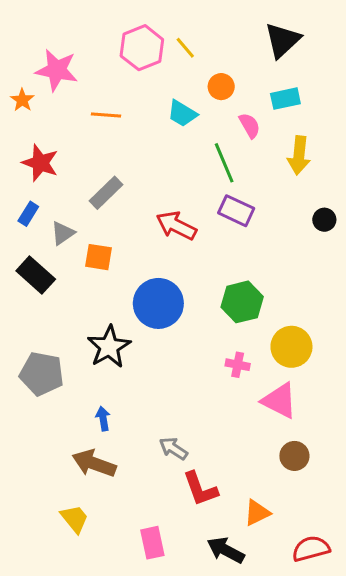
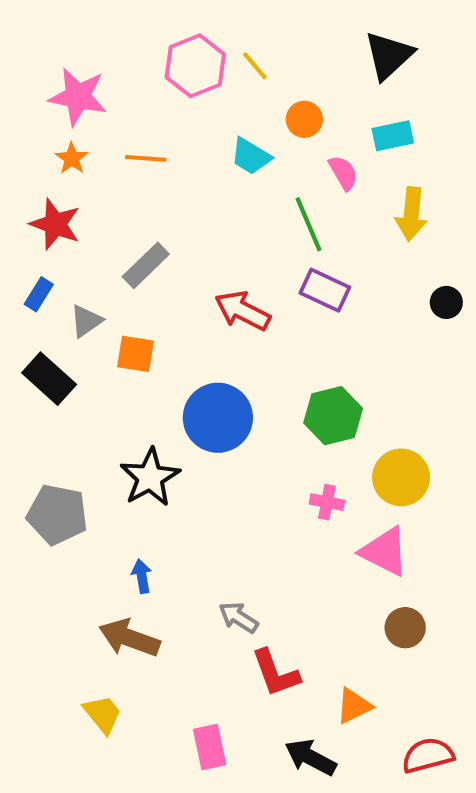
orange star: (22, 100) -> (72, 158), moved

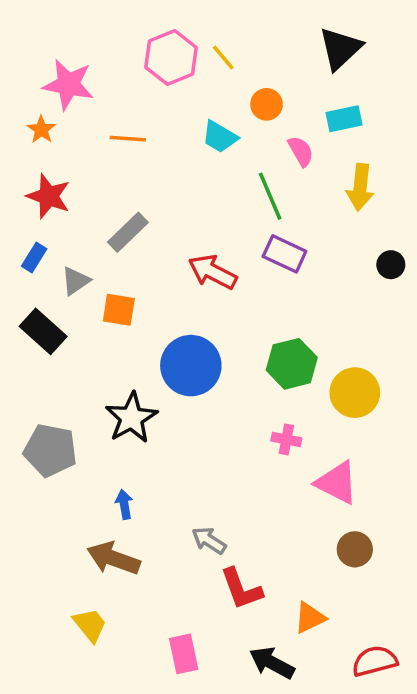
orange star: (72, 158) -> (41, 130), moved
yellow circle: (401, 477) -> (355, 393), moved

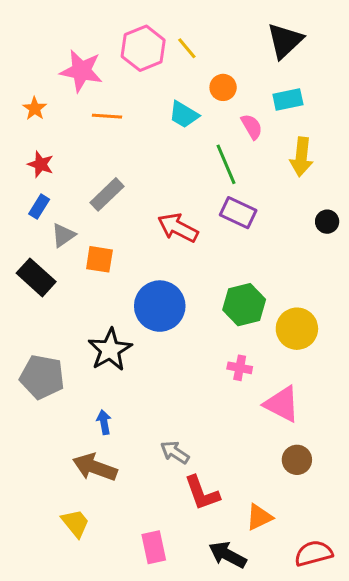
pink star: (68, 85) -> (81, 71), moved
red star: (49, 196) -> (41, 164), size x0.7
blue rectangle: (34, 257) -> (39, 207), moved

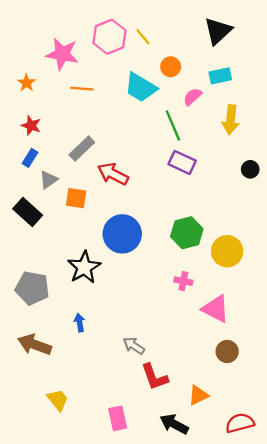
cyan trapezoid: (184, 115) -> (141, 87), size x1.4
pink semicircle: (252, 127) -> (193, 97), turned -102
red arrow: (178, 228) -> (113, 174), moved
brown arrow: (95, 467) -> (35, 345), moved

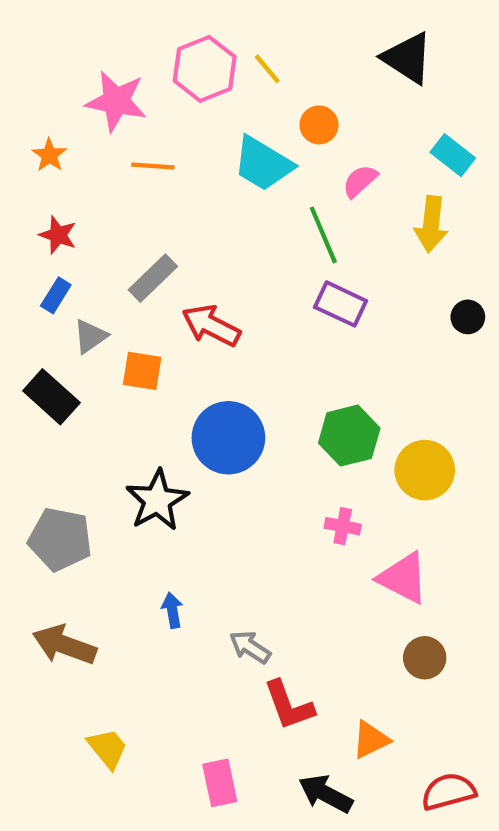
black triangle: (218, 31) -> (407, 58), turned -44
cyan rectangle: (220, 76) -> (453, 155), moved, turned 50
blue arrow: (80, 323) -> (172, 610), moved

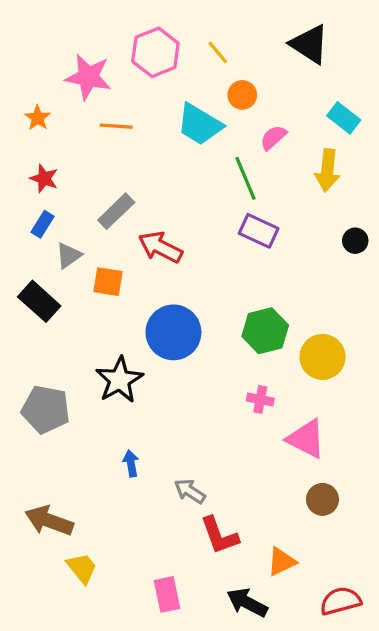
yellow line: (267, 69) -> (218, 52), moved
brown arrow: (64, 645) -> (49, 521), moved

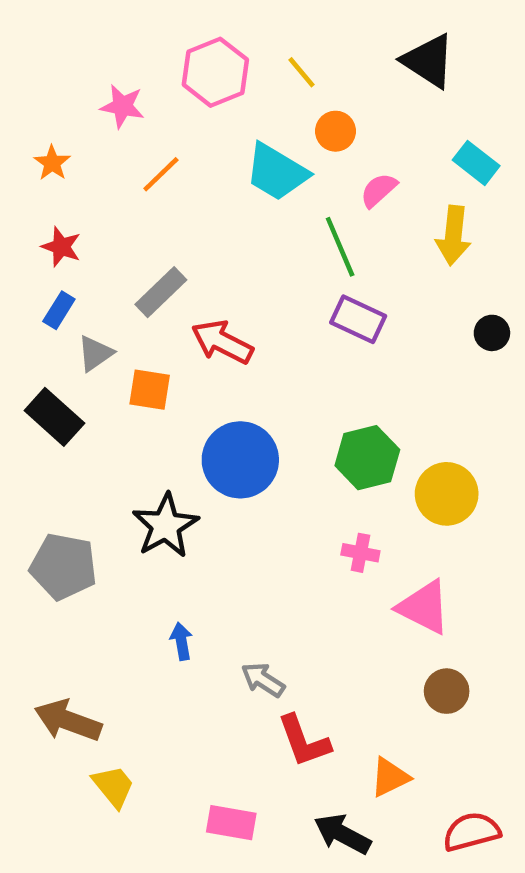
pink star: (88, 77) -> (122, 106), size x0.7
orange line: (116, 126) -> (161, 174), turned -48
pink rectangle: (167, 594) -> (231, 823), turned -68

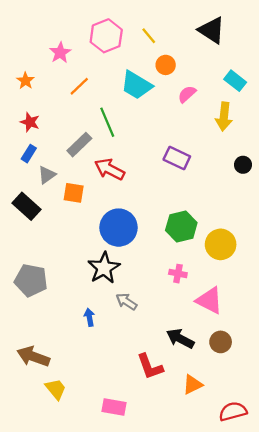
pink star: (122, 106) -> (60, 53), turned 30
green line: (340, 247) -> (107, 122), moved
black star: (165, 526) -> (104, 268), moved
gray arrow: (263, 680) -> (126, 302), moved
black arrow: (342, 834) -> (180, 339), moved

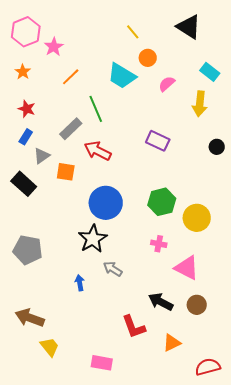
pink hexagon: (106, 36) -> (26, 32), moved

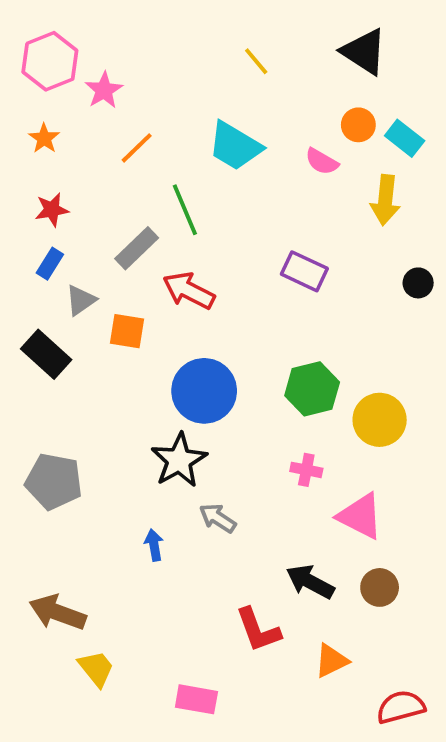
orange circle: (148, 58) -> (358, 125), moved
pink semicircle: (167, 84) -> (322, 161), turned -108
red star: (27, 109) -> (52, 210), turned -30

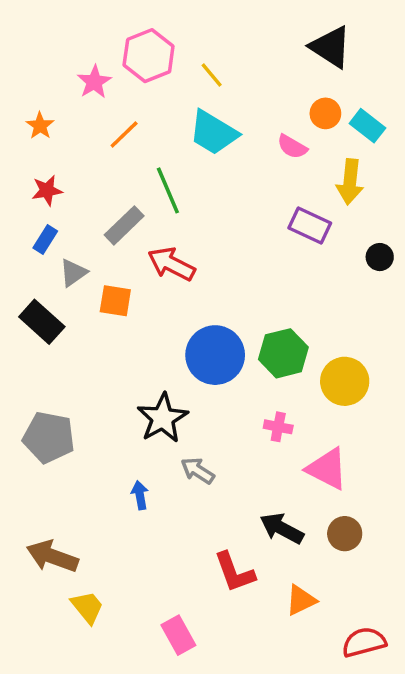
pink hexagon: (50, 61) -> (149, 56), moved
yellow line: (256, 61) -> (212, 75), moved
purple rectangle: (304, 271) -> (310, 225), moved
blue circle: (204, 391) -> (215, 355), moved
pink rectangle: (196, 699) -> (178, 635), turned 51

